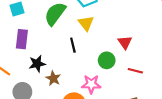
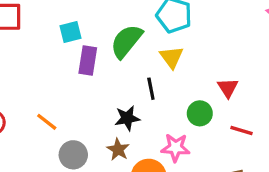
purple rectangle: (22, 39) -> (88, 60), moved
black star: (37, 64) -> (127, 118), moved
brown star: (53, 78) -> (118, 150), moved

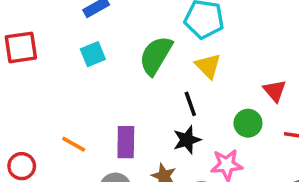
purple rectangle: (88, 60) -> (126, 142), moved
black star: (127, 118) -> (187, 140), moved
orange line: (47, 122) -> (74, 144), moved

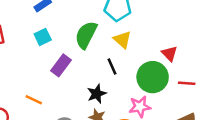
green circle: (248, 123) -> (153, 77), size x1.6
black star: (187, 140) -> (97, 94), moved
purple rectangle: (126, 142) -> (61, 65), moved, turned 40

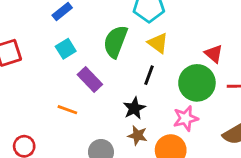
purple rectangle: (61, 65) -> (90, 79), turned -75
black line: (112, 66) -> (149, 75), turned 49
orange line: (34, 100) -> (67, 110), moved

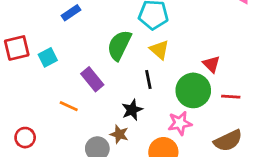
cyan square: (66, 49) -> (48, 57), moved
black line: (149, 75) -> (148, 80), turned -36
brown star: (138, 135) -> (119, 134), moved

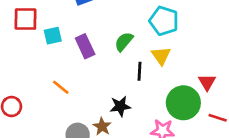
green semicircle: (119, 45) -> (124, 42), size x0.7
purple rectangle: (92, 79) -> (85, 46), moved
black line: (148, 80) -> (139, 71), moved

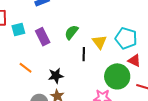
cyan pentagon: (164, 21) -> (126, 38), moved
red triangle: (207, 82) -> (134, 61), turned -32
black star: (120, 106) -> (56, 76), moved

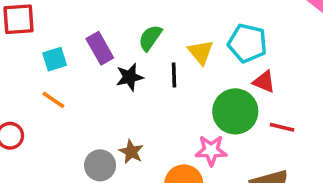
cyan square: (18, 30) -> (55, 59), moved
orange line: (26, 68) -> (53, 100), moved
black star: (56, 76) -> (130, 77), moved

